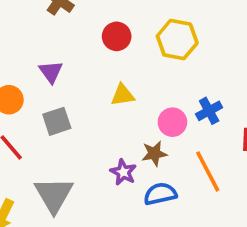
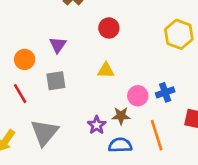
yellow hexagon: (177, 40) -> (179, 34), moved

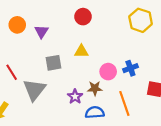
orange circle: (25, 59) -> (17, 25), moved
gray square: (56, 81) -> (54, 63), moved
gray triangle: (45, 132) -> (34, 90), moved

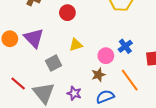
purple triangle: (41, 32) -> (34, 38), size x1.5
purple star: (75, 97) -> (74, 93), moved

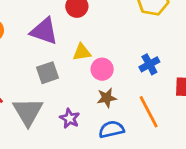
purple triangle: (34, 38) -> (44, 31), moved, turned -35
pink circle: (106, 56) -> (102, 69), moved

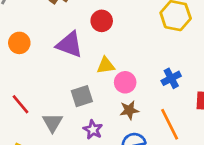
gray square: (48, 73) -> (82, 96), moved
gray triangle: (28, 112) -> (52, 123), size x0.7

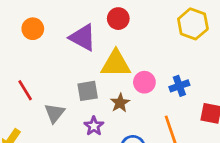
yellow triangle: (106, 66) -> (116, 64), size x1.6
pink circle: (125, 82) -> (144, 82), moved
brown star: (129, 110) -> (120, 103), moved, turned -30

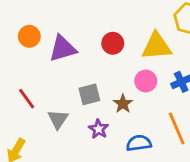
red circle: (118, 19) -> (113, 43), moved
purple triangle: (83, 38) -> (63, 48), moved, turned -40
yellow triangle: (116, 64) -> (157, 46), moved

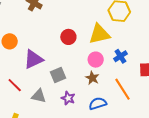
purple triangle: (63, 48) -> (33, 59), moved
brown star: (123, 104) -> (92, 78), moved
gray triangle: (58, 119) -> (39, 96), turned -42

